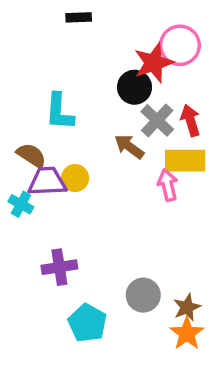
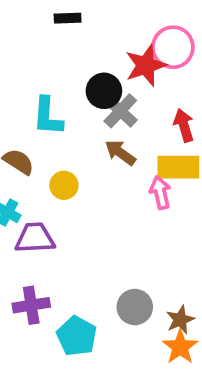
black circle: (134, 87) -> (104, 91), moved
gray cross: (157, 120) -> (120, 111), moved
purple trapezoid: (47, 182) -> (35, 238), moved
purple cross: (59, 267) -> (31, 305), moved

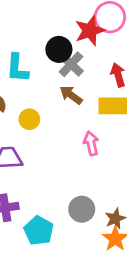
pink arrow: (160, 193) -> (91, 143), moved

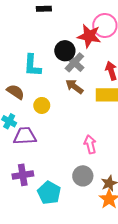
red star: (90, 31) -> (89, 36), turned 30
pink arrow: (91, 143) -> (90, 144), moved

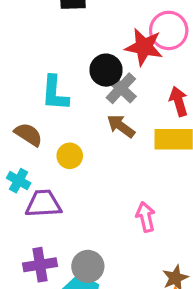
gray circle: (83, 176) -> (88, 266), moved

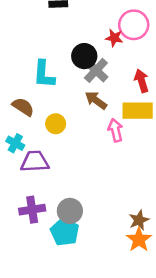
red star: (144, 47) -> (114, 38), size x0.6
pink arrow: (146, 217) -> (115, 130), moved

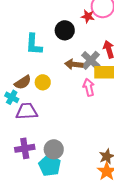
gray cross: (96, 70) -> (91, 60), moved
brown arrow: (96, 100) -> (74, 64), turned -30
brown semicircle: (23, 107) -> (23, 82), moved, turned 114

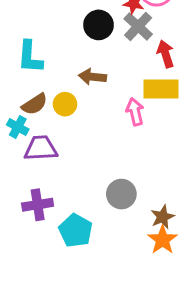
cyan L-shape: (34, 44) -> (30, 57), moved
gray cross: (91, 60) -> (138, 26), moved
brown arrow: (74, 64) -> (92, 77), moved
gray circle: (54, 149) -> (121, 194), moved

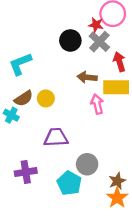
cyan L-shape: (30, 57) -> (20, 64), turned 65
brown arrow: (92, 77) -> (87, 77), moved
purple trapezoid: (41, 148) -> (56, 137), moved
cyan pentagon: (76, 231) -> (69, 183), moved

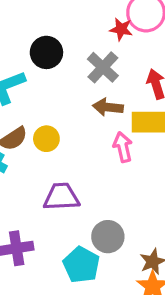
black circle: (70, 40) -> (46, 52), moved
gray cross: (99, 42) -> (103, 67), moved

